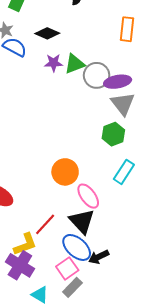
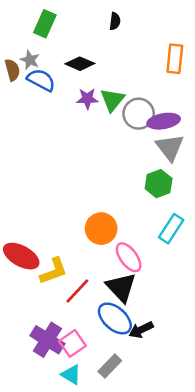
green triangle: (75, 64) -> (112, 100), turned -30
yellow L-shape: (25, 244) -> (54, 271), moved
pink square: (67, 268) -> (72, 343), moved

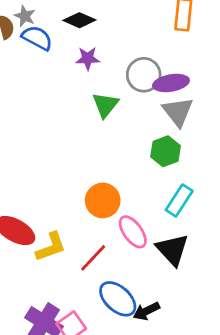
green triangle: (112, 100) -> (105, 105), moved
black triangle: (121, 287) -> (172, 250), moved
red line: (77, 291) -> (93, 258), moved

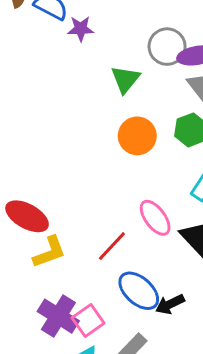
purple star: (88, 58) -> (81, 29), moved
orange circle: (103, 200) -> (137, 136), moved
yellow L-shape: (51, 247) -> (49, 252), moved

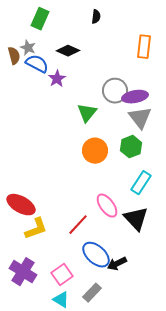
purple star: (81, 29) -> (57, 79), turned -30
purple cross: (58, 316) -> (23, 272), moved

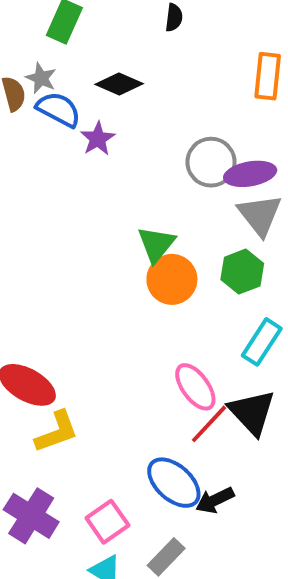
green triangle: (87, 113) -> (156, 244), moved
red line: (78, 225) -> (209, 424), moved

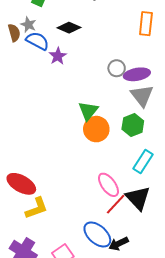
gray circle: (211, 162) -> (117, 68), size x0.7

